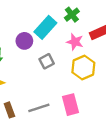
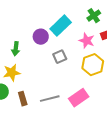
green cross: (72, 15) -> (94, 16), moved
pink rectangle: (71, 105) -> (79, 98), turned 66

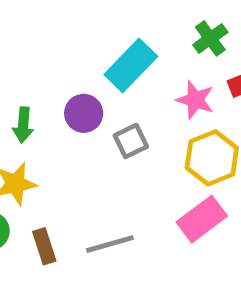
purple circle: (41, 37) -> (84, 113), moved
pink rectangle: (79, 98) -> (202, 219), moved

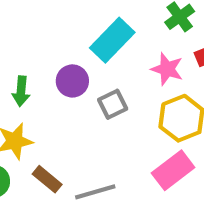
brown rectangle: (44, 246) -> (47, 179), moved, turned -32

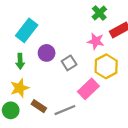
cyan rectangle: (112, 40) -> (27, 30), moved
pink rectangle: (173, 170) -> (88, 89), moved

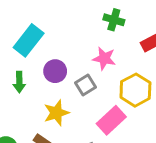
green cross: (99, 13) -> (114, 20), moved, turned -32
pink star: (96, 41) -> (104, 58), moved
yellow star: (20, 88) -> (56, 113), moved

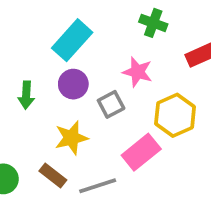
cyan rectangle: (29, 40) -> (72, 40), moved

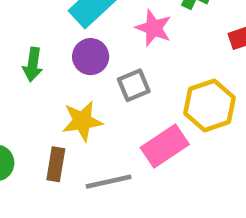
pink star: (138, 72) -> (154, 28), moved
brown rectangle: (53, 175) -> (56, 164), turned 56

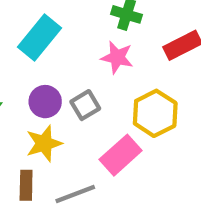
pink star: (154, 28) -> (117, 57), moved
purple circle: (91, 57) -> (45, 102), moved

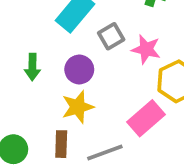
pink star: (117, 57) -> (146, 49), moved
gray square: (85, 105) -> (111, 36), moved

